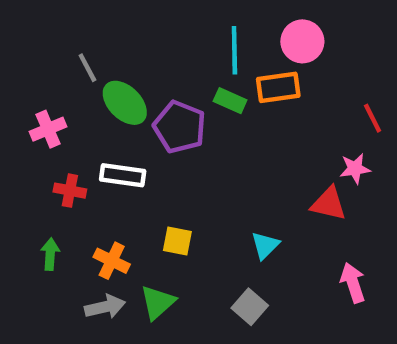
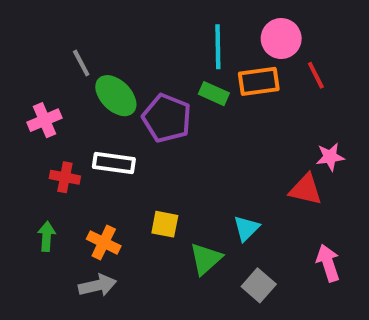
red line: (373, 118) -> (316, 75), moved
green triangle: (158, 302) -> (206, 259), moved
gray square: (250, 307) -> (259, 285), moved

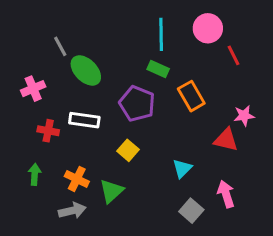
orange rectangle: (259, 81) -> (191, 96), moved, turned 68
purple pentagon: (167, 118) -> (137, 104), moved
yellow square: (165, 224) -> (128, 150), moved, turned 30
green triangle: (206, 259) -> (111, 191), moved
pink arrow: (328, 263) -> (226, 194), moved

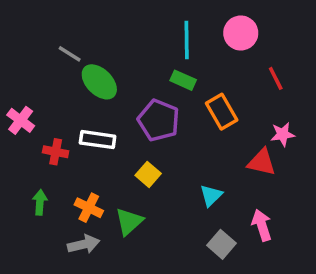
gray line: (60, 46) -> (70, 54), turned -30
red line: (233, 55) -> (276, 78), moved
pink cross: (33, 89) -> (21, 120), moved, turned -30

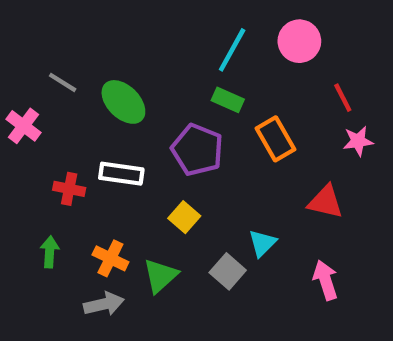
cyan line: (187, 40) -> (232, 50), turned 30
gray line: (70, 54) -> (63, 82), moved
pink cross: (21, 120) -> (24, 126), moved
pink star: (283, 134) -> (358, 141), moved
gray square: (222, 244) -> (228, 271), moved

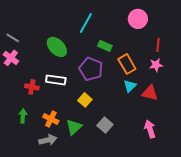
cyan line: (232, 50) -> (86, 23), moved
gray line: (63, 82) -> (13, 38), moved
red line: (343, 98) -> (158, 45), turned 32
pink star: (358, 141) -> (156, 65), moved
cyan triangle: (262, 243) -> (130, 86), moved

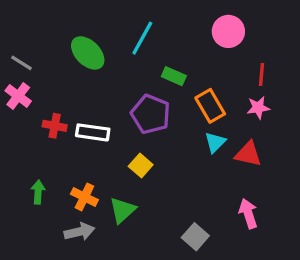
green ellipse: (57, 47) -> (88, 53), moved
red cross: (32, 87) -> (55, 126), moved
gray square: (105, 125) -> (195, 237), moved

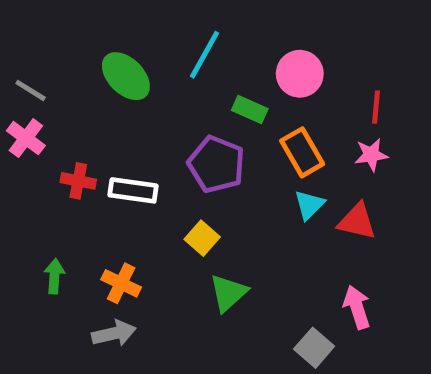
pink circle: (228, 31) -> (300, 74), moved
green triangle: (122, 210) -> (228, 293), moved
gray square: (195, 237) -> (314, 348), moved

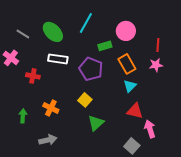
gray line: (31, 90) -> (23, 34), moved
green rectangle: (250, 109) -> (105, 46), turned -40
white rectangle: (133, 190) -> (58, 59), moved
red triangle: (357, 221) -> (135, 111), moved
orange cross: (121, 283) -> (51, 108), moved

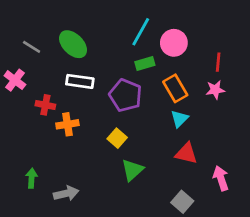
cyan line: (86, 23) -> (141, 32), moved
orange cross: (51, 108) -> (67, 124), moved, turned -35
green arrow: (23, 116) -> (32, 178), moved
pink arrow: (150, 129) -> (221, 178), moved

